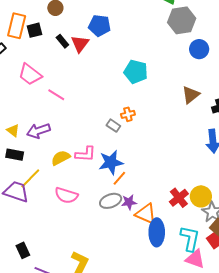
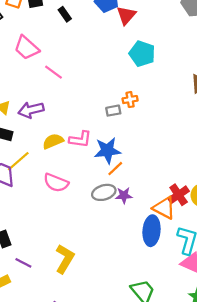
red triangle: (80, 44) -> (126, 15), moved
gray rectangle: (113, 126) -> (113, 111), turned -48
orange triangle: (146, 214) -> (164, 208), moved

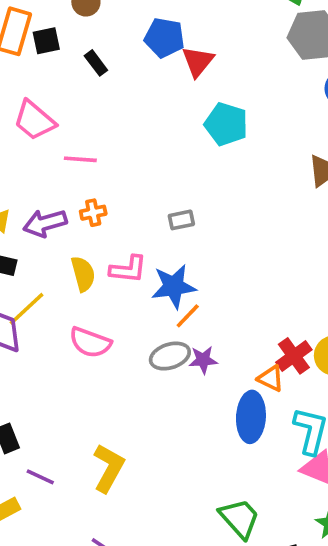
pink line: (54, 72) -> (80, 159), turned -30
orange cross: (130, 100) -> (93, 213), moved
yellow semicircle: (53, 141) -> (83, 274), turned 100
orange triangle: (164, 208) -> (271, 378), size x0.7

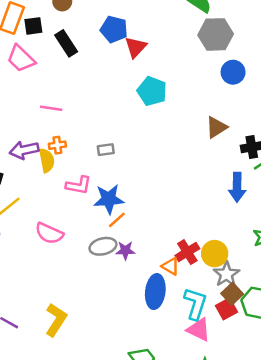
black rectangle: (96, 63) -> (66, 43), size x1.5
pink trapezoid: (34, 120) -> (21, 59), moved
gray rectangle: (181, 220) -> (106, 150), moved
yellow semicircle: (83, 274) -> (47, 160), moved

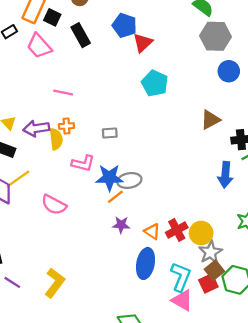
black square: (33, 26) -> (52, 17), turned 30
gray ellipse: (103, 246) -> (129, 180), moved
orange triangle: (170, 266) -> (152, 231), moved

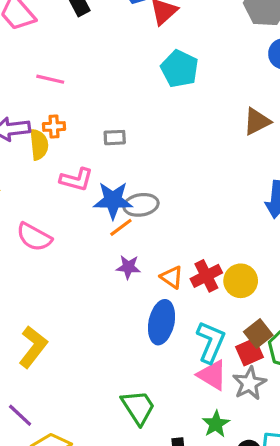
gray star: (211, 252) -> (249, 383), moved

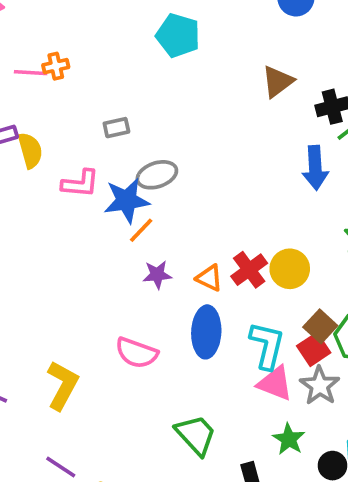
orange cross: (54, 127) -> (56, 66), moved
gray ellipse: (141, 205) -> (157, 175), moved
pink semicircle: (34, 237) -> (137, 353), moved

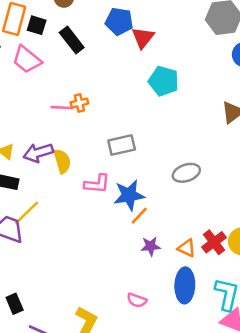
gray rectangle: (116, 128) -> (122, 145), size x1.5
gray ellipse: (157, 175) -> (186, 173), moved
pink semicircle: (137, 353) -> (137, 300), size x0.7

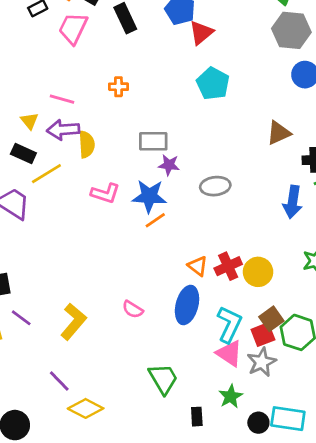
pink trapezoid: (27, 60) -> (73, 28), turned 64
pink line: (62, 108) -> (62, 99), moved
pink L-shape: (97, 184) -> (105, 193), moved
yellow line: (26, 213) -> (46, 174), moved
purple star: (151, 246) -> (169, 165), moved

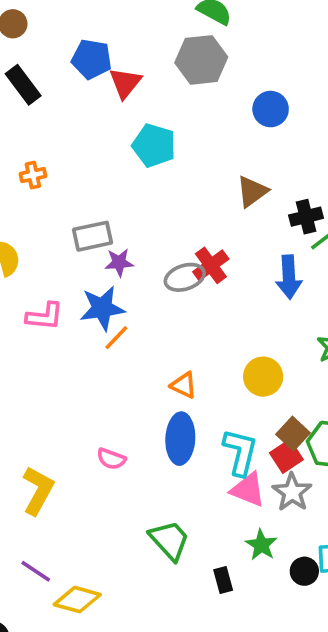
gray hexagon: (291, 30) -> (201, 60), moved
red cross: (228, 266) -> (211, 265), moved

